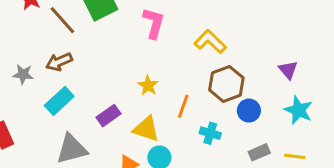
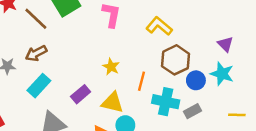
cyan star: (299, 110) -> (222, 74), moved
cyan cross: (210, 133) -> (166, 102), size x1.5
gray rectangle: (259, 152) -> (193, 111), moved

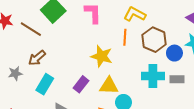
yellow star: (111, 67) -> (102, 56), size x1.5
orange line: (141, 81) -> (125, 37), moved
gray rectangle: (193, 111) -> (177, 79), turned 40

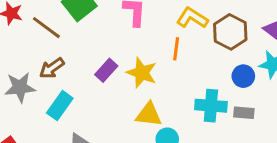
brown hexagon: (154, 40) -> (230, 32), moved
gray star: (15, 73) -> (20, 87), size x1.5
purple rectangle: (81, 84) -> (106, 70), moved

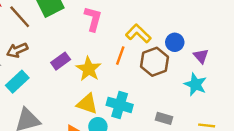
brown hexagon: (230, 32) -> (155, 62), moved
blue circle: (243, 76) -> (175, 42), moved
cyan cross: (211, 106) -> (120, 105), moved

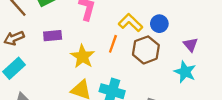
blue circle: (175, 42) -> (159, 24), moved
purple rectangle: (61, 61) -> (53, 36), moved, turned 30

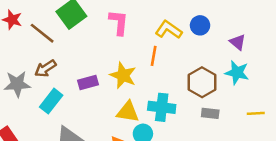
purple rectangle: (53, 36) -> (88, 82), moved
brown hexagon: (146, 50) -> (202, 82), moved

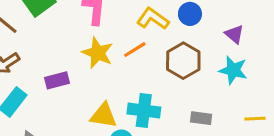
orange line: (154, 56) -> (135, 50), turned 48
yellow star: (123, 75) -> (98, 53), moved
brown hexagon: (202, 82) -> (183, 61), moved

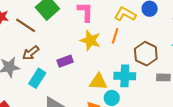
orange line: (135, 50) -> (115, 36), turned -35
brown hexagon: (183, 61) -> (146, 54), moved

